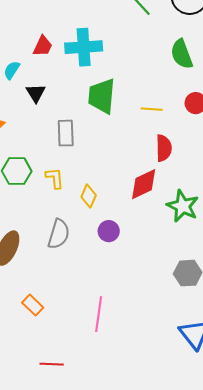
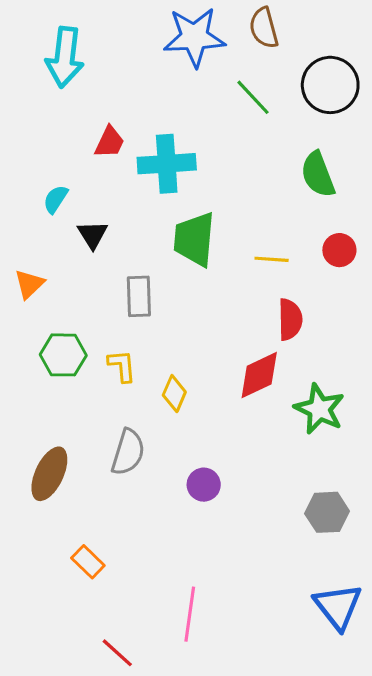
red trapezoid: (43, 46) -> (110, 142), moved
purple circle: (109, 231) -> (204, 485), moved
pink line: (99, 314) -> (190, 614), moved
red line: (52, 364) -> (117, 653), turned 40

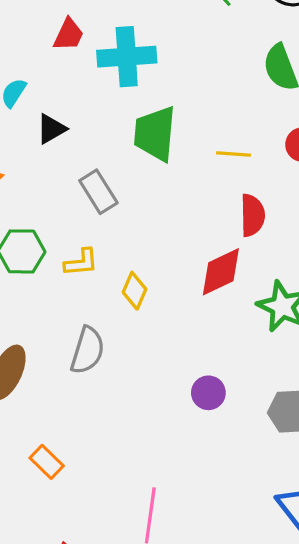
black triangle: (93, 235) -> (51, 129), turned 32
gray rectangle: (139, 296) -> (98, 192), turned -30
yellow L-shape: (122, 366) -> (81, 262), turned 90
purple circle: (204, 485) -> (208, 393), moved

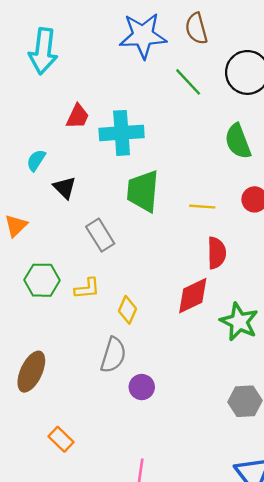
black triangle: (51, 129) -> (65, 188), turned -45
gray semicircle: (87, 350) -> (113, 355), moved
purple circle: (208, 393) -> (142, 387), moved

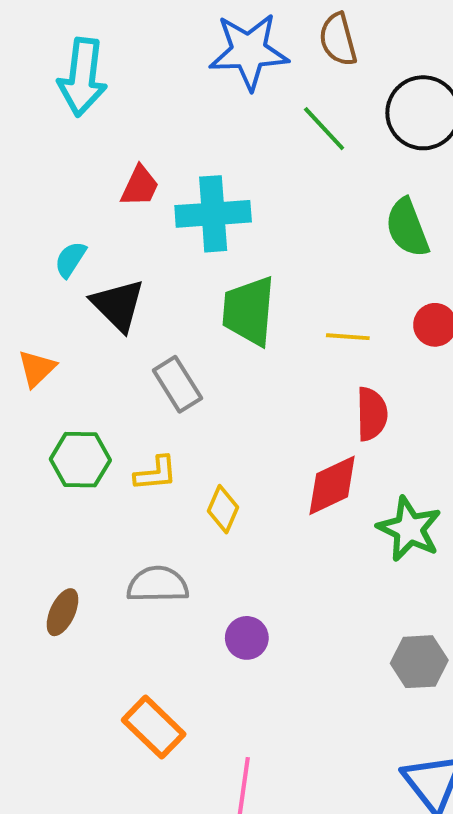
black triangle: (65, 188) -> (118, 305), size x1.4
gray semicircle: (113, 355) -> (158, 584), moved, turned -108
brown ellipse: (31, 372) -> (62, 612), size x0.7
orange rectangle: (61, 439) -> (154, 727), moved, size x1.4

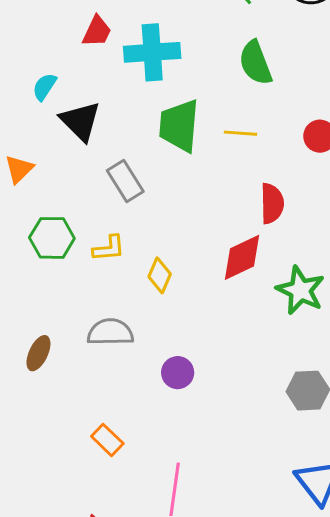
green semicircle: (407, 228) -> (255, 63), moved
yellow line: (348, 337) -> (241, 133), moved
orange rectangle: (154, 727) -> (107, 440), size x0.7

